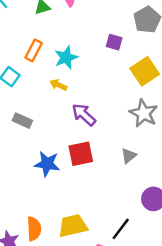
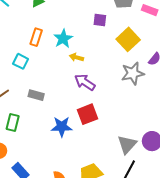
yellow arrow: (58, 85) -> (76, 57), moved
gray star: (144, 113) -> (133, 73), turned -30
gray triangle: (129, 156) -> (127, 144), moved, size x1.5

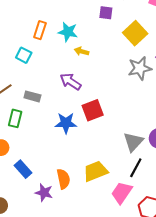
cyan star: (63, 39) -> (68, 32), turned -30
purple arrow: (85, 82) -> (71, 82), moved
gray rectangle: (36, 95) -> (32, 96), moved

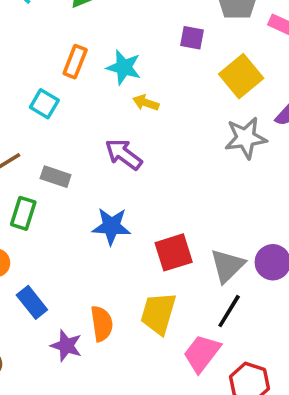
red square: (93, 110) -> (174, 252), moved
yellow trapezoid: (95, 171) -> (158, 313), turned -55

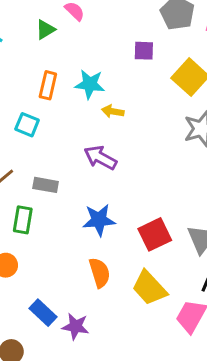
blue rectangle: (32, 302) -> (43, 313), moved
yellow trapezoid: (158, 313) -> (149, 288), turned -51
orange semicircle: (102, 324) -> (100, 273), moved

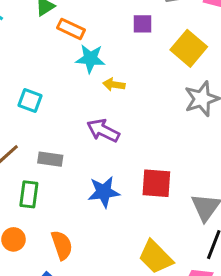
orange rectangle: (48, 85) -> (71, 29), moved, turned -76
red square: (155, 234) -> (156, 183), moved, turned 32
orange semicircle: (100, 273) -> (62, 245), moved

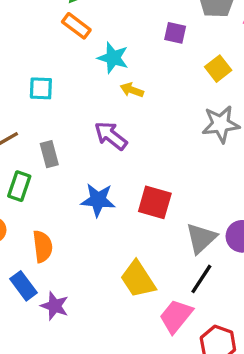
orange rectangle: (71, 29) -> (76, 26), moved
yellow square: (189, 48) -> (218, 69), size x0.7
cyan square: (30, 101) -> (41, 88), turned -30
gray rectangle: (50, 159) -> (49, 154), turned 55

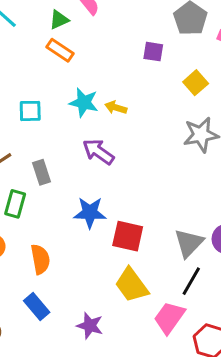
cyan star: (113, 58) -> (84, 103), moved
red square: (155, 202) -> (128, 236), moved
blue rectangle: (23, 286) -> (37, 307), moved
purple star: (55, 306) -> (90, 326), moved

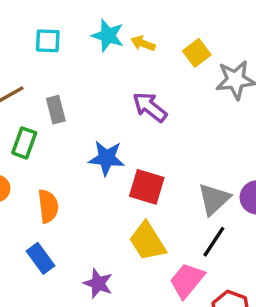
yellow square: (196, 83) -> (197, 53), moved
purple arrow: (98, 152) -> (150, 107), moved

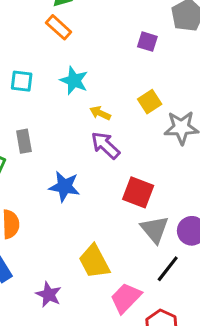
yellow arrow: (143, 43) -> (100, 113), moved
red square: (147, 187) -> (138, 192), moved
gray triangle: (214, 199) -> (155, 229), turned -32
black line: (214, 242) -> (168, 269), moved

